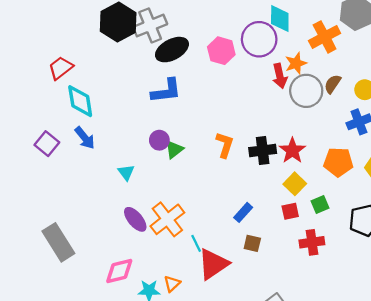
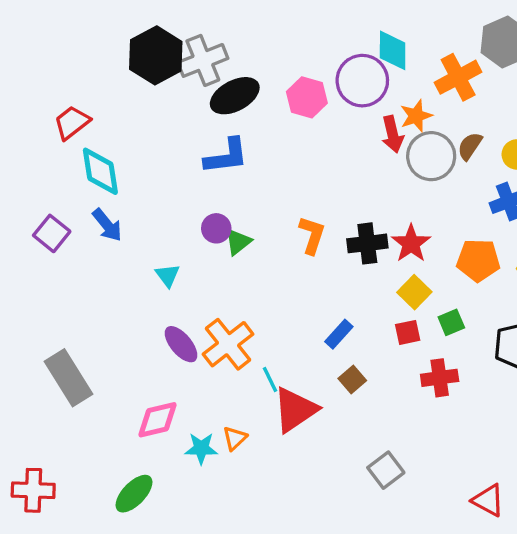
brown square: (252, 243) -> (352, 379), turned 36

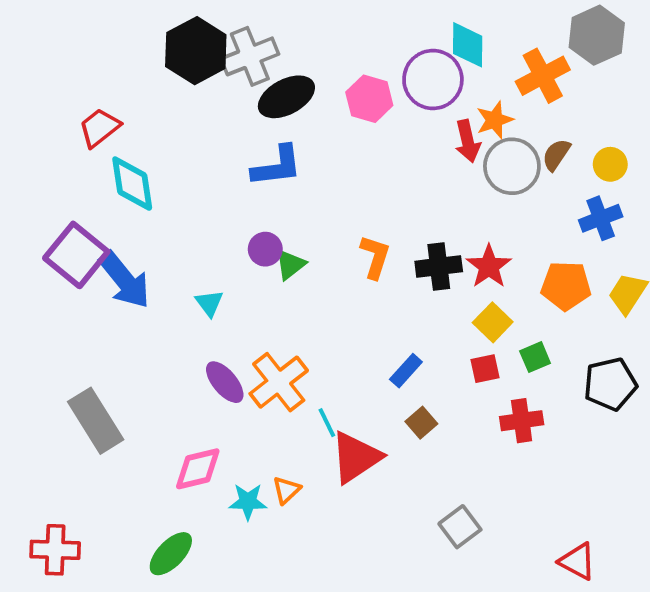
blue arrow: (107, 225) -> (125, 280), moved, size x1.5
purple square: (52, 233) -> (76, 255), size x1.5

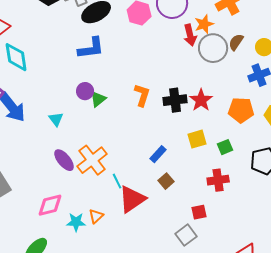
yellow square: (493, 322) -> (197, 139), moved, turned 30
red square: (485, 369) -> (199, 212), moved

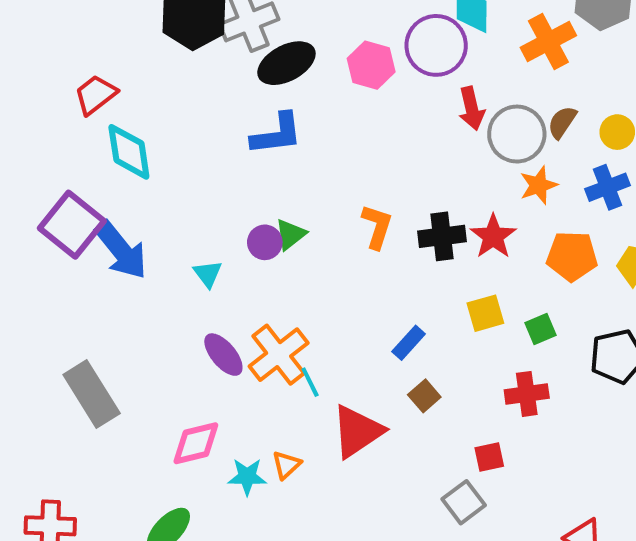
orange star: (204, 24) -> (538, 185), moved
purple circle: (85, 91) -> (265, 242), moved
cyan line: (117, 181) -> (310, 382), moved

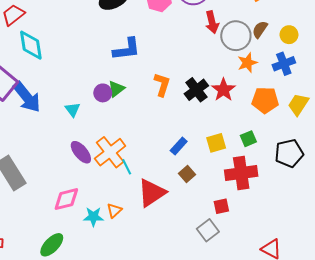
blue L-shape: (277, 134) -> (127, 49), moved
black cross: (442, 236) -> (196, 90), turned -30
yellow square: (485, 313) -> (216, 143), moved
red cross: (527, 394) -> (241, 173), size x1.4

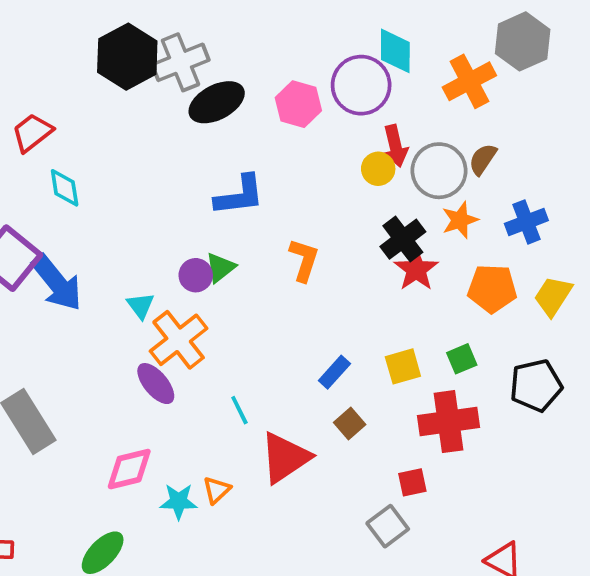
yellow circle: (289, 35) -> (378, 169), moved
cyan diamond: (31, 45) -> (65, 188), size x0.7
black cross: (196, 90) -> (403, 239), moved
orange cross: (110, 152) -> (179, 340), moved

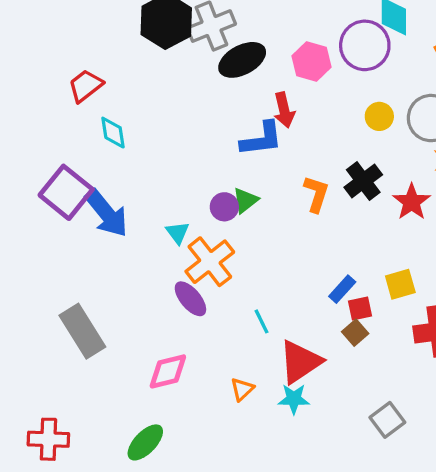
red arrow: (395, 146) -> (284, 110), moved
black cross: (403, 239) -> (363, 181), moved
red square: (412, 482) -> (360, 308), moved
cyan star: (179, 501) -> (294, 399), moved

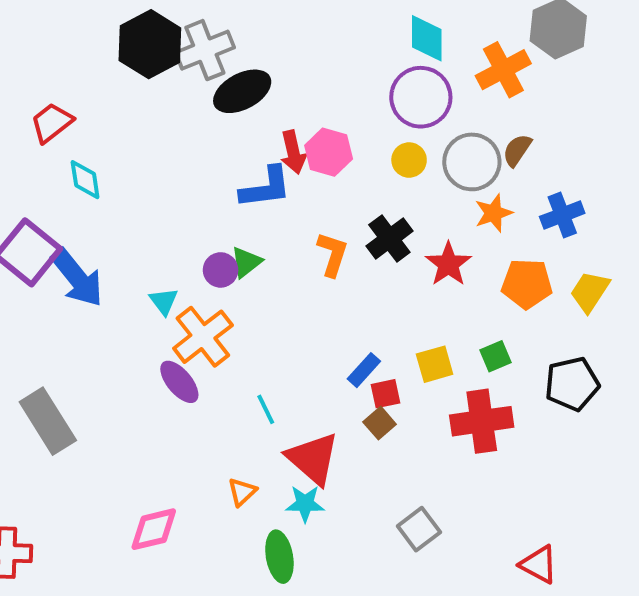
purple circle: (365, 45) -> (421, 97), moved
pink hexagon: (312, 62) -> (329, 152), moved
red triangle: (300, 362) -> (313, 458), turned -45
pink diamond: (168, 371) -> (154, 529), moved
green ellipse: (145, 442) -> (279, 557), moved, turned -54

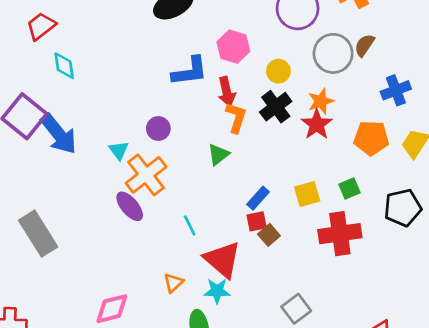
red arrow: (293, 152) -> (227, 92), moved
yellow circle: (409, 160) -> (278, 71), moved
orange star: (493, 213) -> (321, 101), moved
green triangle: (246, 262) -> (218, 154), moved
red square: (386, 394) -> (257, 221), moved

